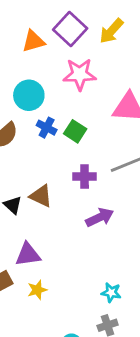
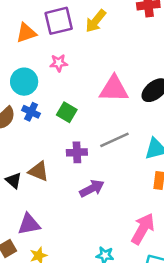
purple square: (70, 29) -> (59, 21), turned 36
pink star: (80, 74) -> (59, 63), moved, size x0.6
blue cross: (47, 128) -> (31, 112), moved

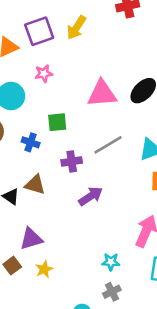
blue cross: (31, 112) -> (31, 142), moved
green square: (67, 112) -> (57, 122), turned -30

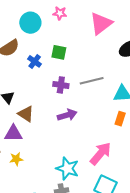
pink triangle: (102, 94) -> (101, 23), moved, turned -50
brown triangle: (35, 185) -> (26, 114), moved
cyan star: (111, 262) -> (67, 168), size x1.6

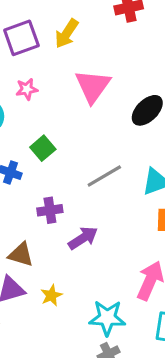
green square: (59, 52) -> (43, 148), turned -35
purple cross: (61, 85) -> (50, 210), moved
yellow star: (16, 159) -> (51, 295), moved

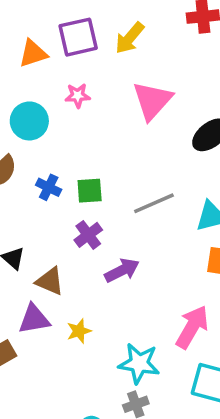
green square: (43, 148) -> (90, 191), moved, turned 30
purple cross: (50, 210) -> (88, 235), turned -35

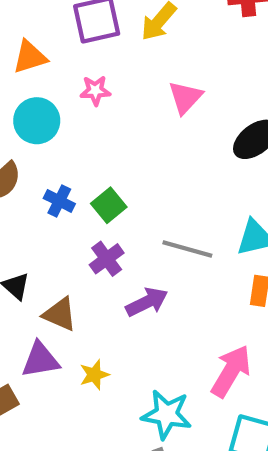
orange triangle: (33, 53) -> (30, 57), moved
pink triangle: (152, 101) -> (185, 97), size x0.7
green square: (90, 191) -> (109, 205), turned -36
gray line: (154, 203) -> (187, 249), moved, turned 39

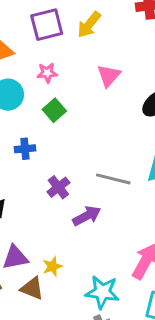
blue cross: (59, 201) -> (25, 149), turned -30
green square: (109, 205) -> (54, 110), moved
brown triangle: (60, 314) -> (32, 288), moved

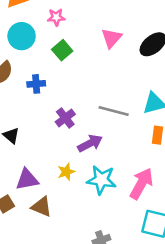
pink triangle: (109, 76) -> (111, 38), moved
yellow star: (52, 266) -> (66, 172), moved
cyan star: (102, 292) -> (101, 180), moved

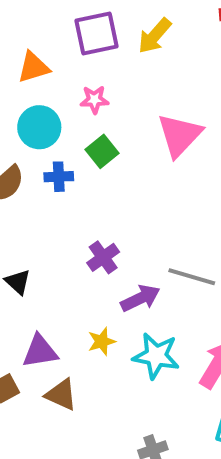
pink triangle: (111, 38) -> (180, 135), size x1.4
blue cross: (36, 84) -> (59, 177), moved
gray line: (114, 111) -> (192, 277), moved

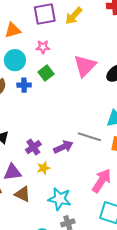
purple cross: (103, 257) -> (33, 147), moved
cyan star: (156, 356) -> (60, 199), moved

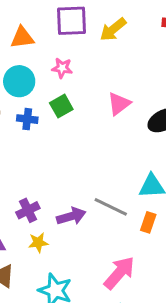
pink triangle: (85, 66) -> (119, 104), size x0.7

